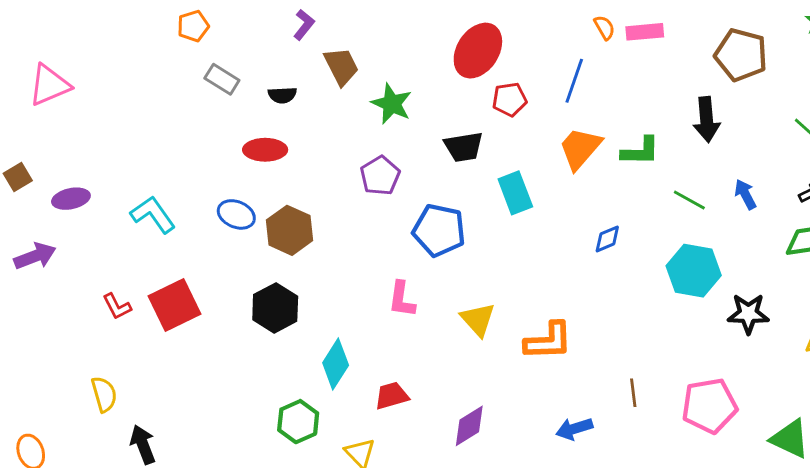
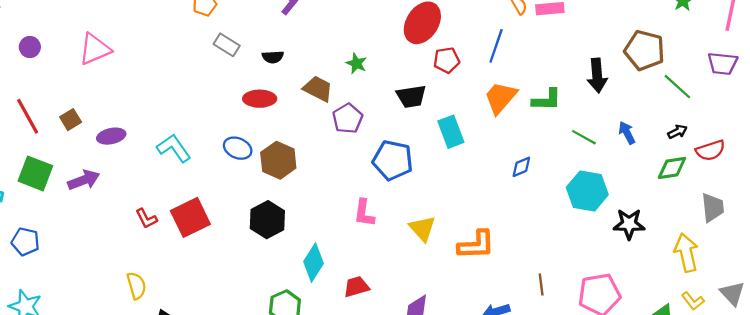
brown pentagon: (741, 55) -> (644, 50), moved
brown trapezoid: (341, 66) -> (318, 89), moved, turned -36
green star: (392, 104) -> (356, 63), size x0.7

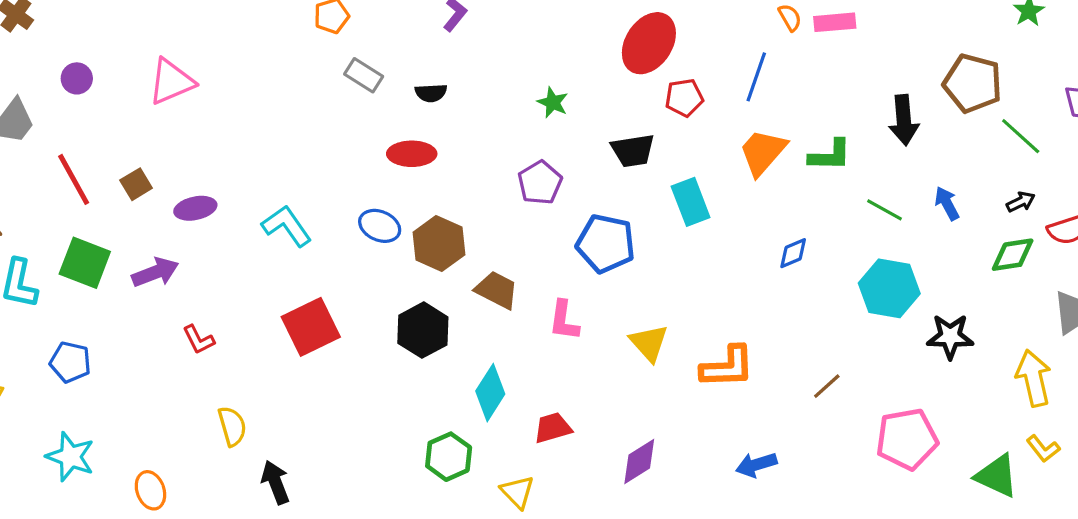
brown trapezoid: (318, 89) -> (497, 290), moved
red L-shape: (146, 219) -> (199, 340), moved
brown line: (541, 284) -> (827, 386), moved, turned 55

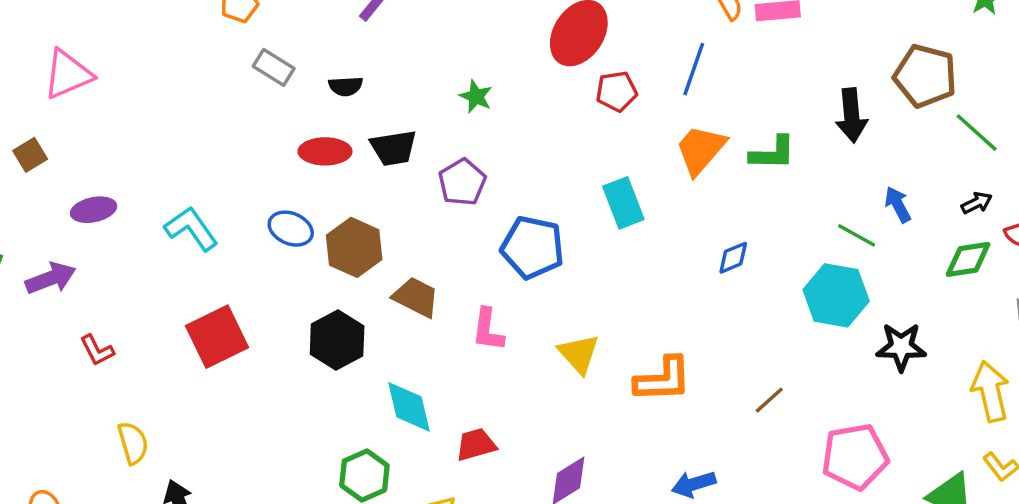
black trapezoid: (633, 151) -> (394, 148), moved
brown square: (136, 184) -> (30, 155), moved
green line: (884, 210) -> (857, 235), moved
cyan diamond: (490, 393) -> (409, 407), turned -46

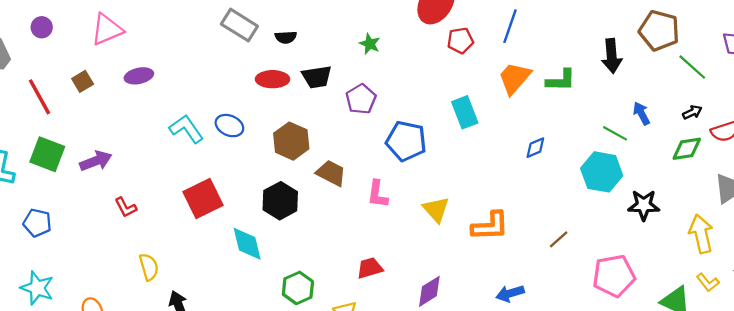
gray rectangle: (274, 67) -> (239, 25), size x1.4
purple ellipse: (94, 210) -> (139, 76), moved
blue ellipse: (291, 229) -> (229, 126), moved
cyan diamond: (409, 407) -> (247, 244), moved

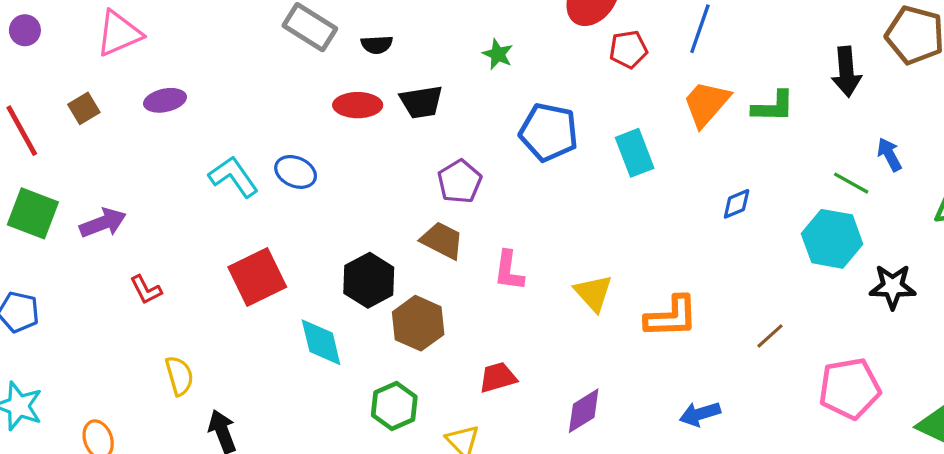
purple pentagon: (361, 99) -> (460, 182), moved
brown hexagon: (291, 141) -> (418, 323), moved
blue pentagon: (406, 141) -> (549, 132), moved

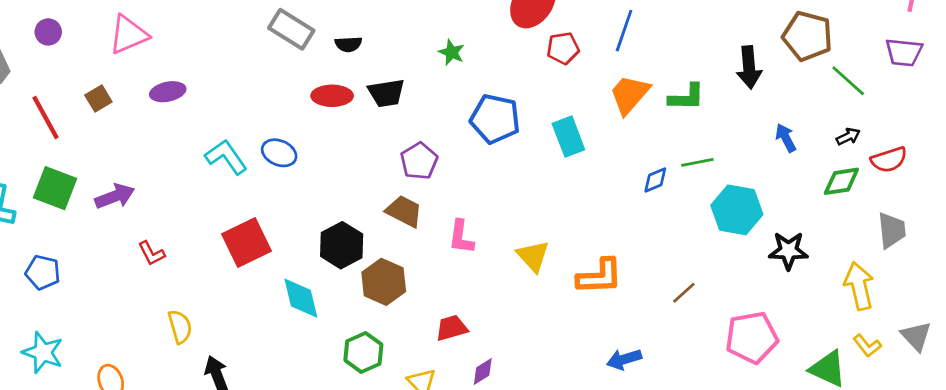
green line: (851, 183) -> (697, 162), moved, turned -40
purple diamond: (584, 411) -> (483, 371), moved, size x0.7

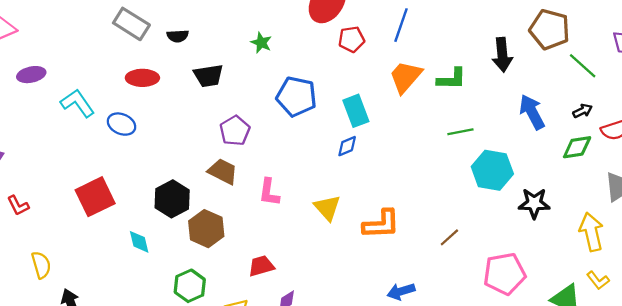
red ellipse: (332, 96) -> (142, 78), moved
blue arrow: (786, 138) -> (532, 112), size x1.5
cyan L-shape: (226, 157) -> (77, 103), moved
blue diamond: (655, 180) -> (347, 146), moved
cyan diamond: (301, 298) -> (139, 242), size x0.7

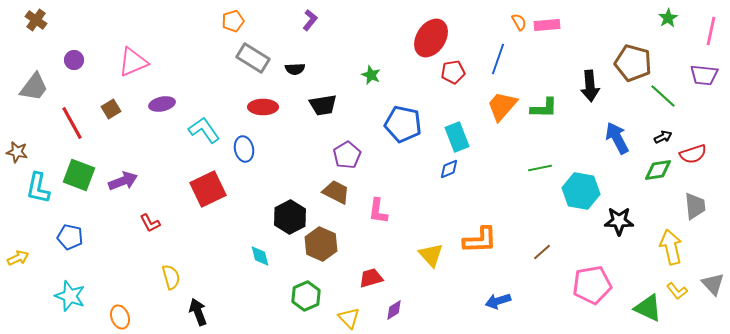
blue ellipse: (122, 124) -> (244, 149), turned 55
green line: (460, 132) -> (540, 168), moved
red square: (95, 197) -> (208, 189), moved
yellow triangle: (327, 208) -> (431, 255), moved

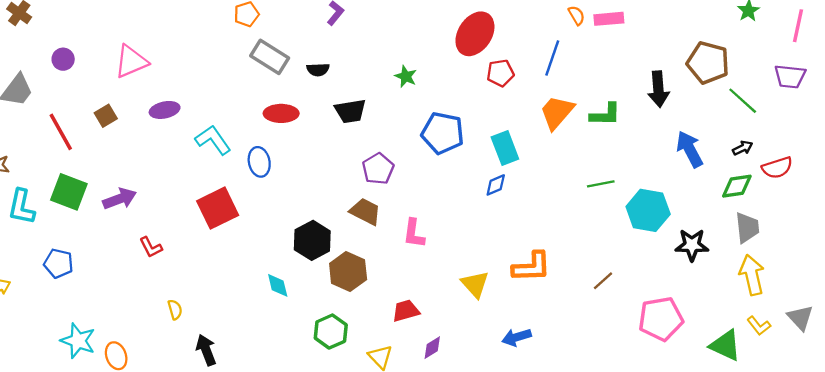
gray trapezoid: (695, 206) -> (747, 228), moved
yellow semicircle: (171, 277) -> (175, 310), size x0.7
cyan star: (70, 296) -> (78, 341), moved
blue arrow: (498, 301) -> (517, 337), moved

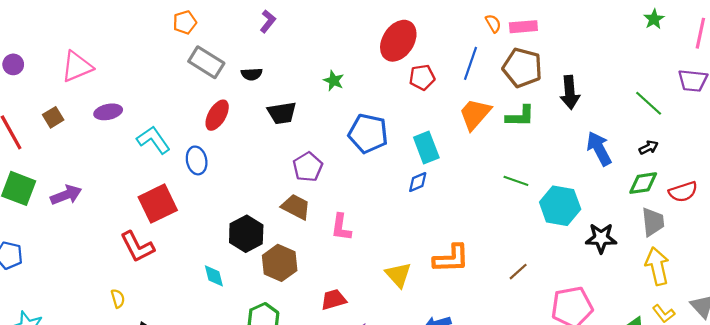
brown pentagon: (708, 63) -> (522, 68), moved
red ellipse: (281, 113) -> (217, 115), turned -60
red semicircle: (777, 168) -> (683, 192), moved
green line: (601, 184) -> (516, 181), turned 30
red L-shape: (151, 247) -> (137, 247), moved, size x1.6

